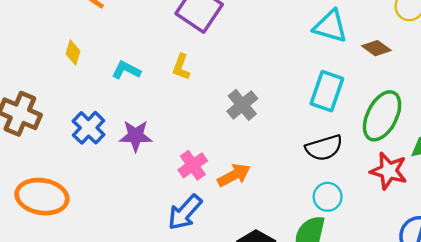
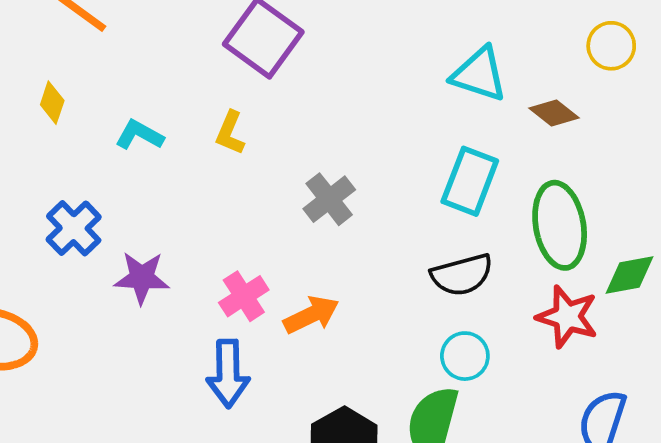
green ellipse: (382, 116) -> (560, 225), turned -39
purple star: (136, 136) -> (142, 278), moved
blue arrow: (185, 212) -> (228, 374), turned -45

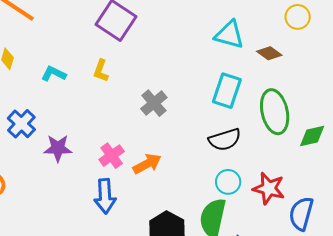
red star: (567, 317) -> (269, 188), moved

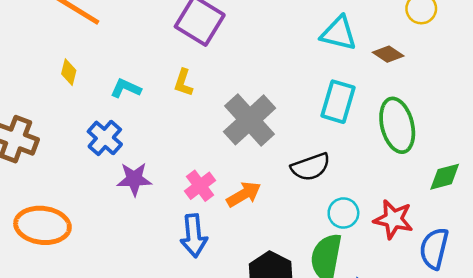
gray cross: (154, 103) -> (249, 120), size x1.6
blue cross: (21, 124) -> (105, 138), moved
green diamond: (312, 136) -> (445, 177), moved
black semicircle: (225, 140) -> (311, 167), moved

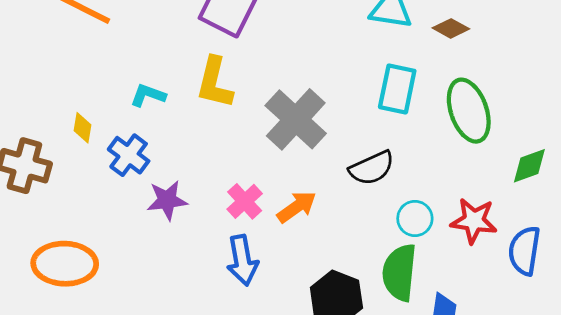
yellow diamond: (69, 72) -> (82, 128), moved
yellow L-shape: (183, 83) -> (215, 83), size x1.6

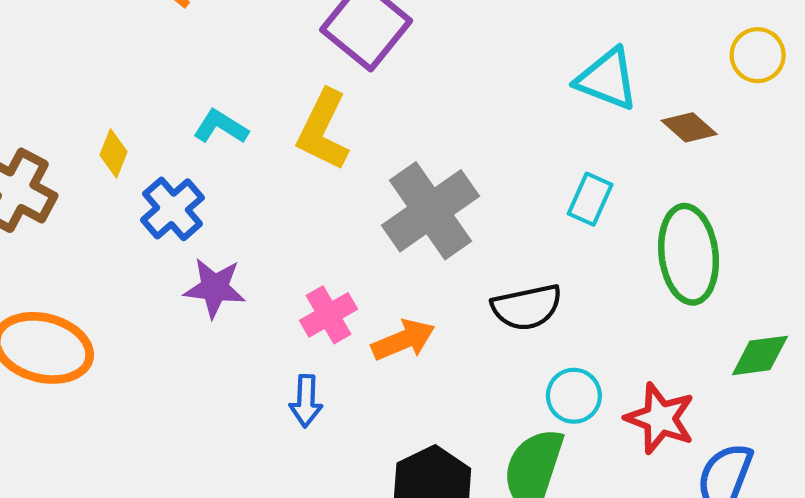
cyan rectangle: (397, 89) -> (590, 199), size x0.7
blue arrow: (242, 260) -> (306, 401), size x0.7

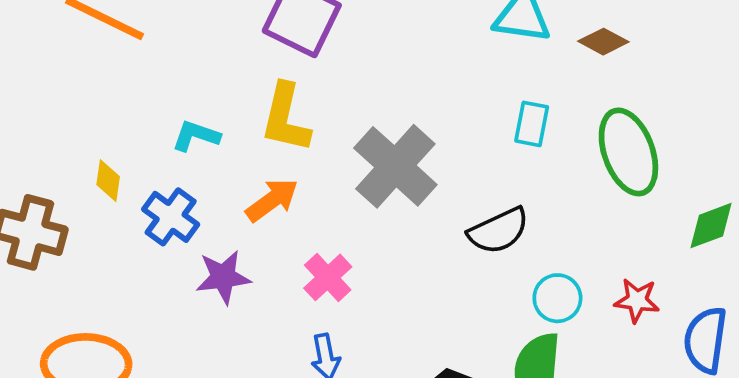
orange arrow: (403, 340) -> (272, 200), moved
red star: (660, 418) -> (637, 300), size x0.7

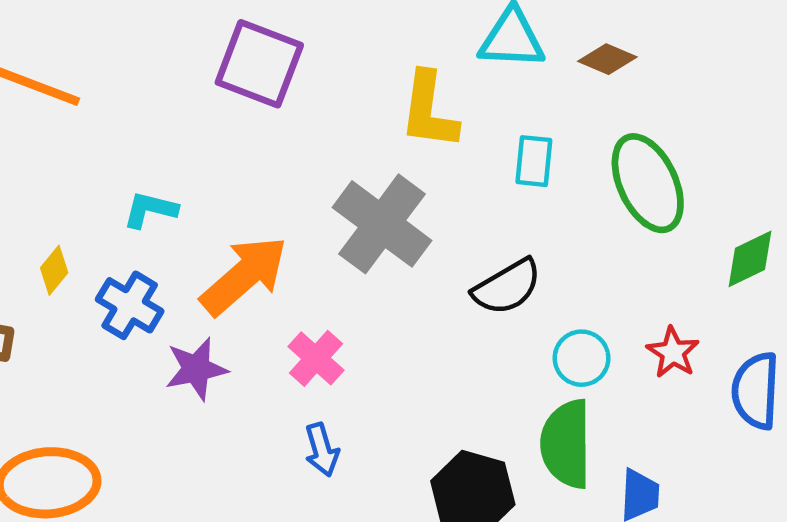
yellow L-shape: (286, 118) -> (429, 111), moved
yellow diamond: (108, 181) -> (54, 270), turned 36
orange arrow: (272, 200) -> (244, 276), size x1.5
red star: (637, 300) -> (673, 352), turned 30

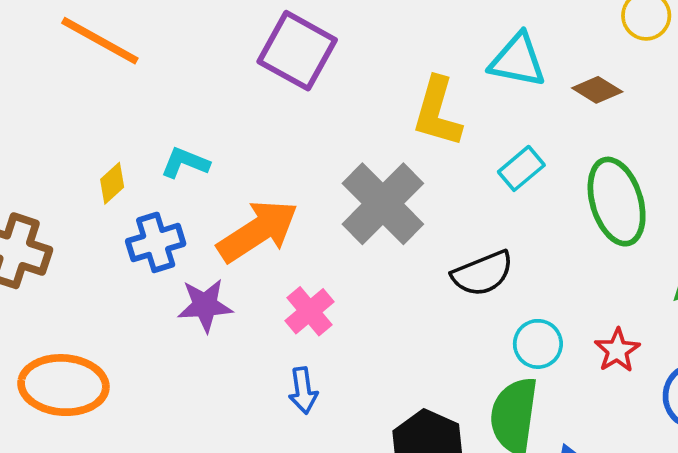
cyan rectangle: (534, 161) -> (521, 168), turned 36
yellow diamond: (54, 270) -> (112, 183), moved
blue cross: (130, 305) -> (156, 242), turned 34

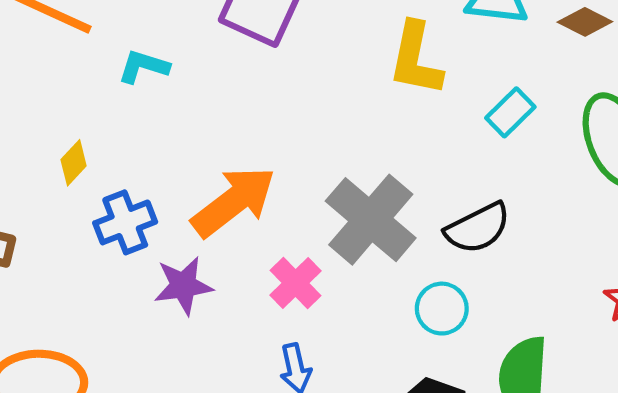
cyan L-shape: (185, 163) -> (143, 66), moved
gray cross: (383, 204) -> (371, 220), moved
cyan circle: (538, 344) -> (442, 309), moved

